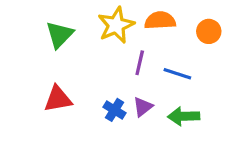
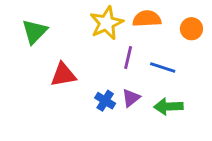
green triangle: (60, 35) -> (35, 32), moved
red triangle: (58, 99) -> (63, 75), moved

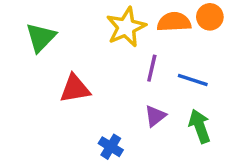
orange circle: (191, 29) -> (210, 17), moved
blue cross: (105, 101) -> (111, 147), moved
green arrow: (168, 106) -> (200, 126), turned 72

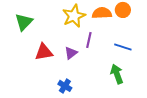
blue line: (193, 80) -> (123, 47), moved
purple triangle: (155, 116) -> (71, 53), moved

